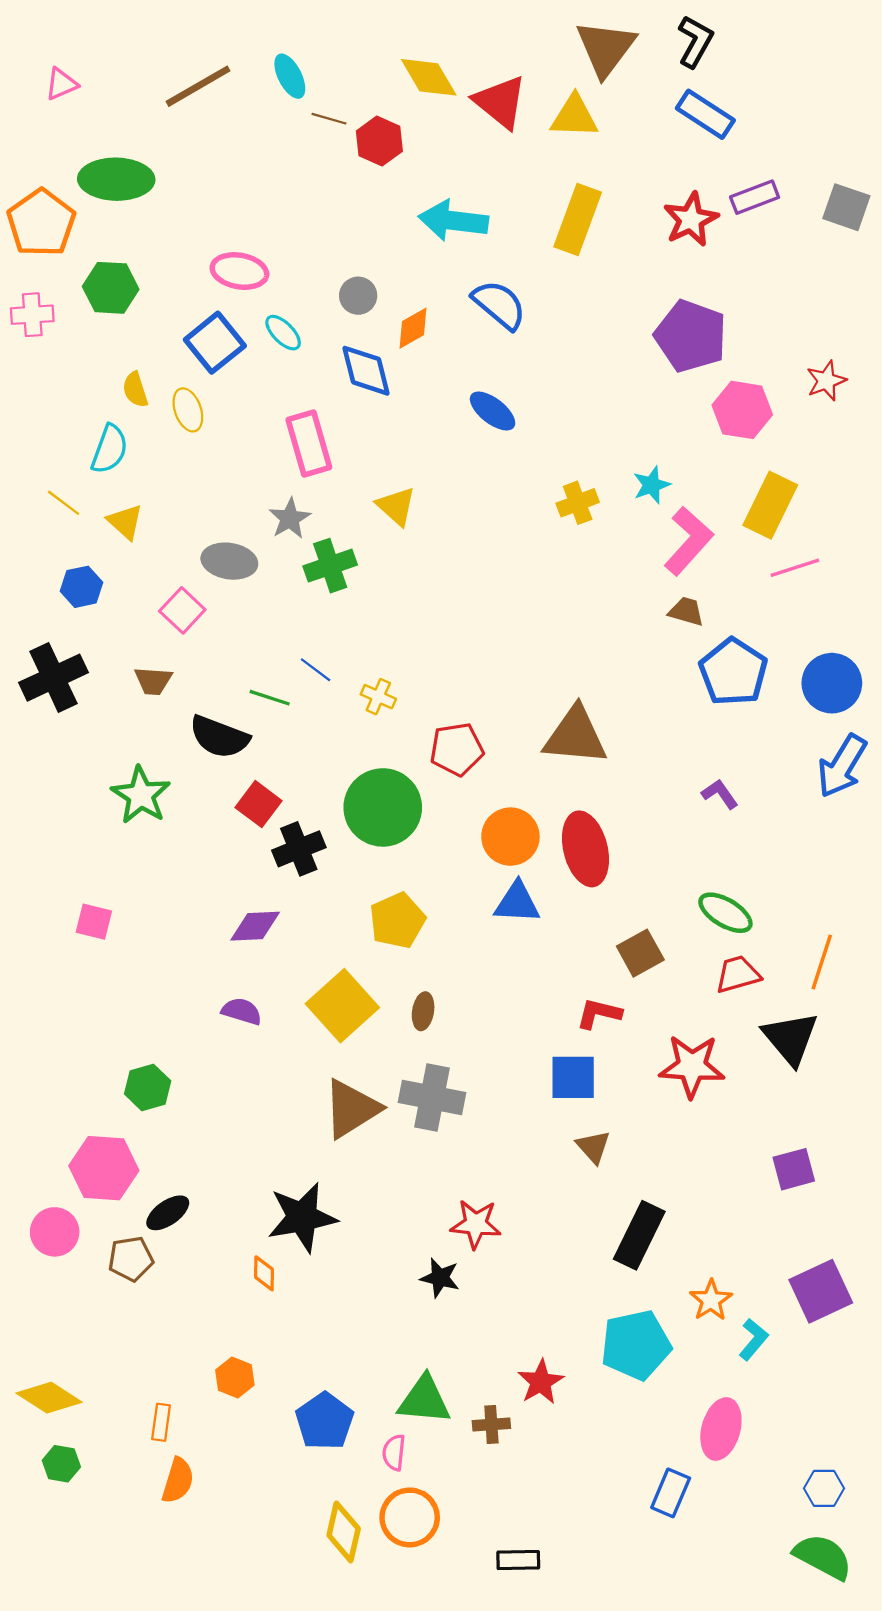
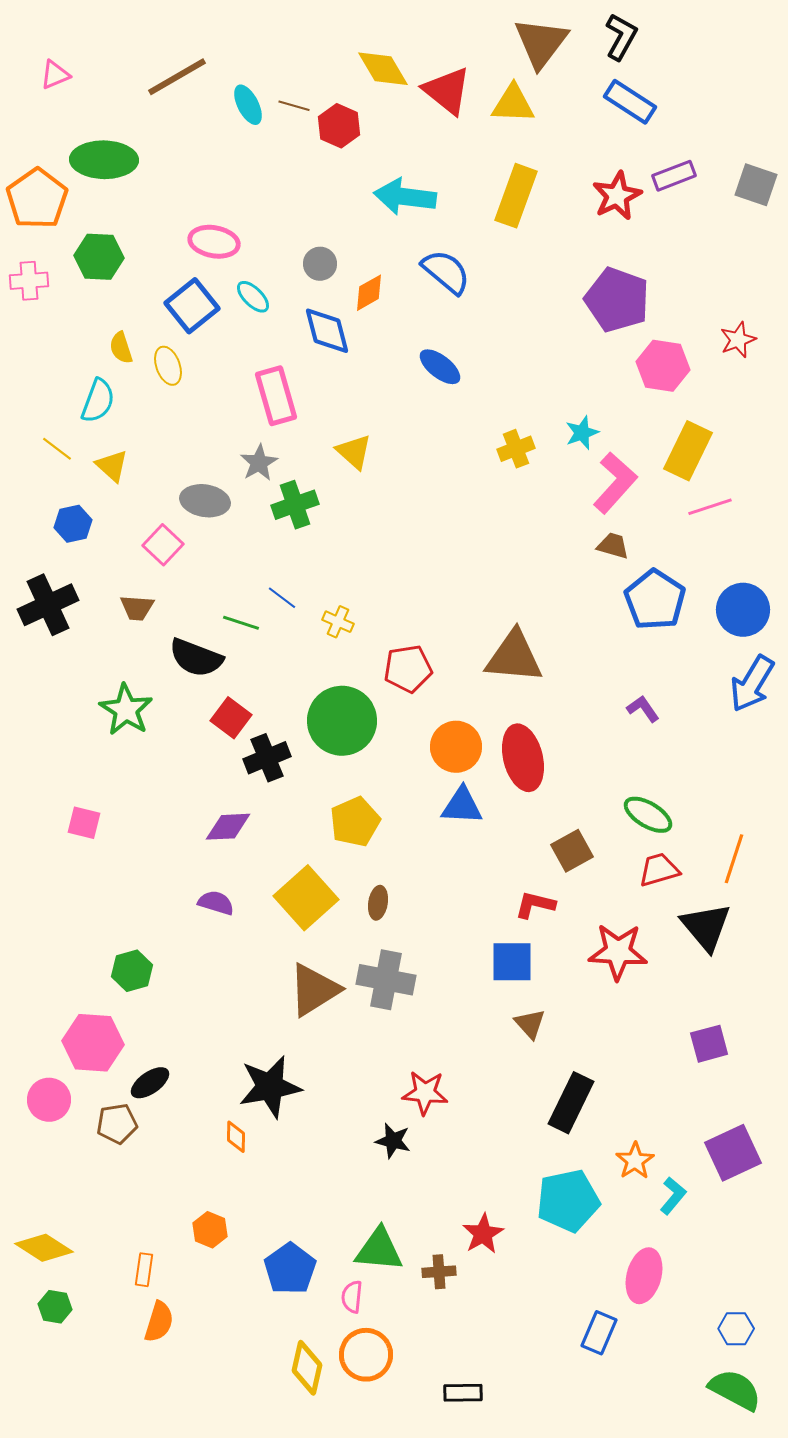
cyan ellipse: (290, 76) -> (248, 105), moved

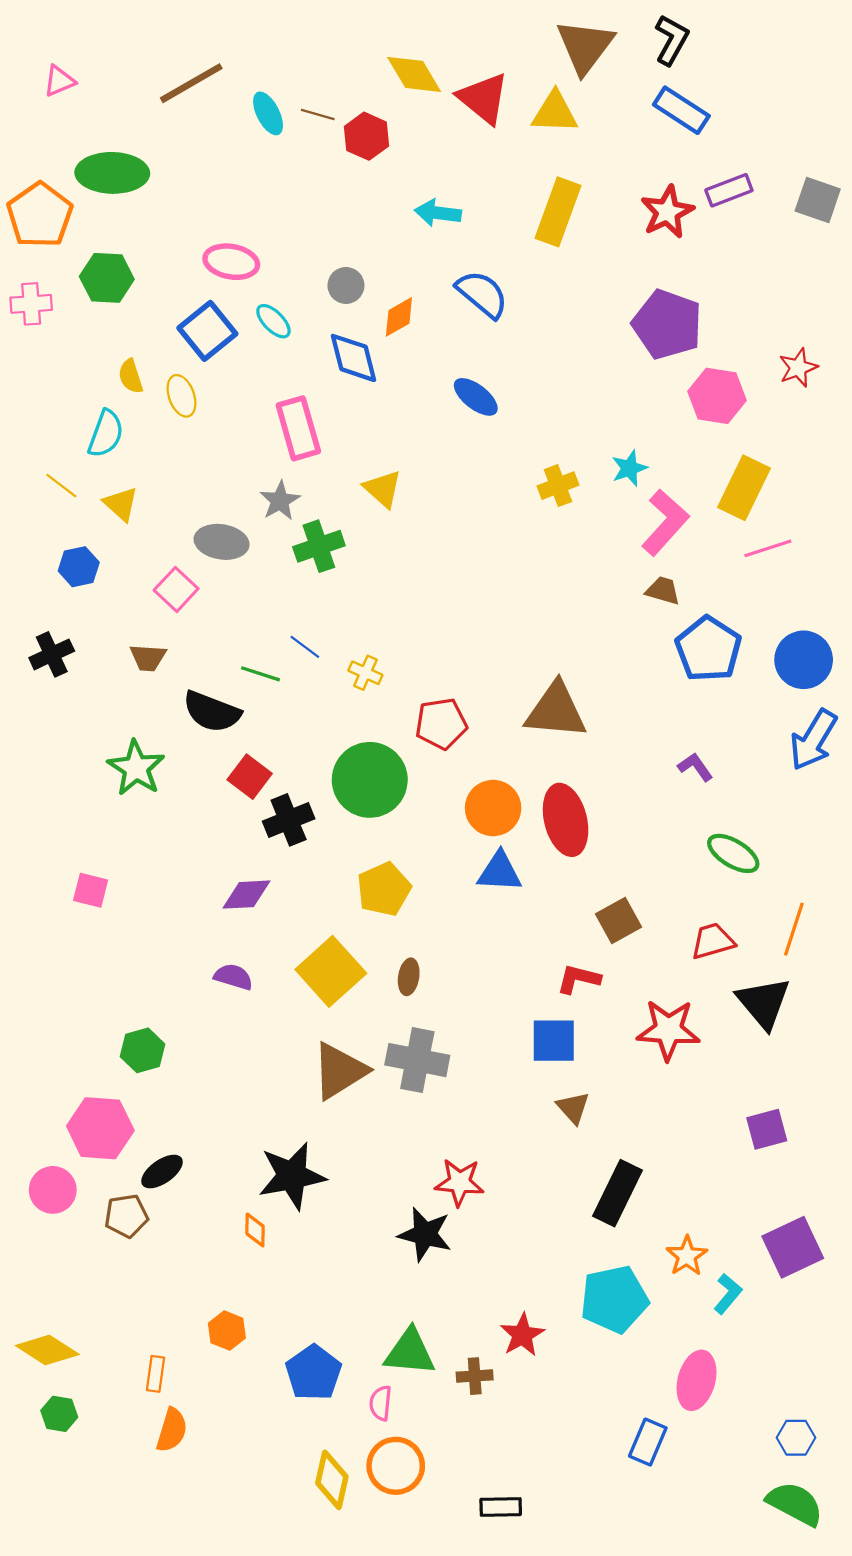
cyan arrow: (405, 197) -> (438, 213), size x0.7
black cross: (48, 605) -> (52, 654), size x0.7
green ellipse: (648, 815) -> (733, 853), moved
black star: (393, 1141) -> (425, 1234), size x1.4

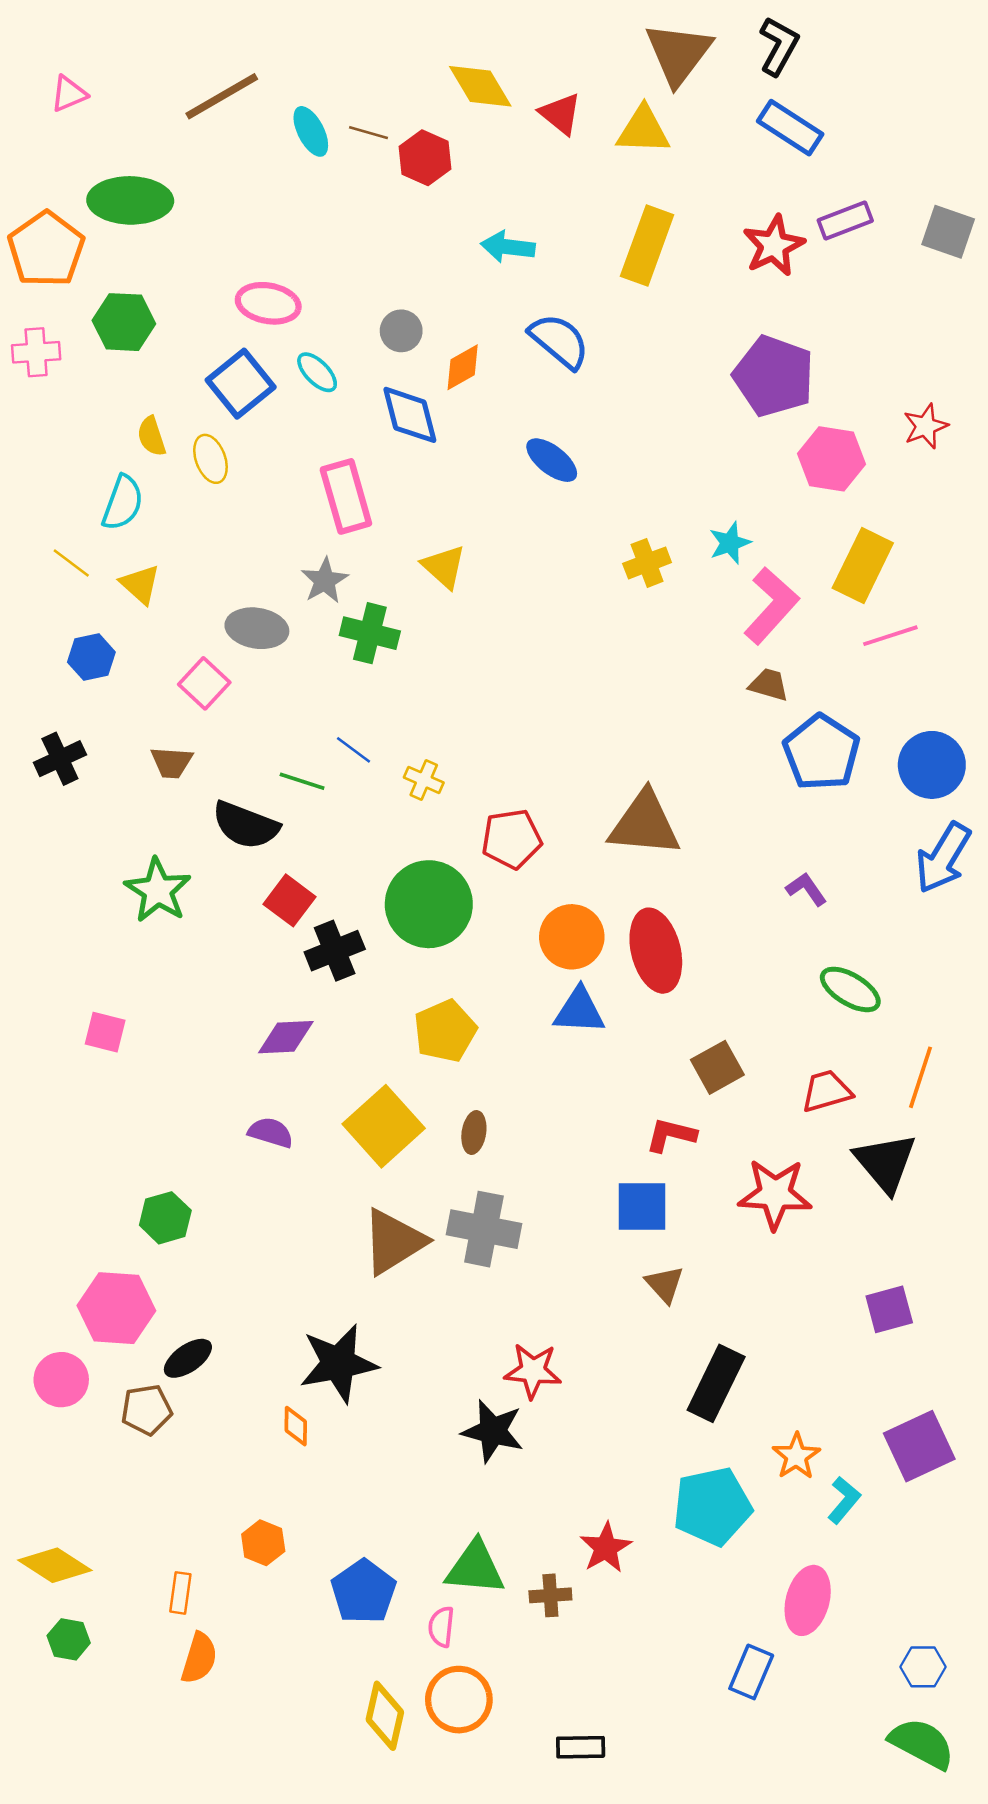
red triangle: (483, 98) -> (560, 114), size x0.7
green cross: (319, 546) -> (370, 633), turned 33

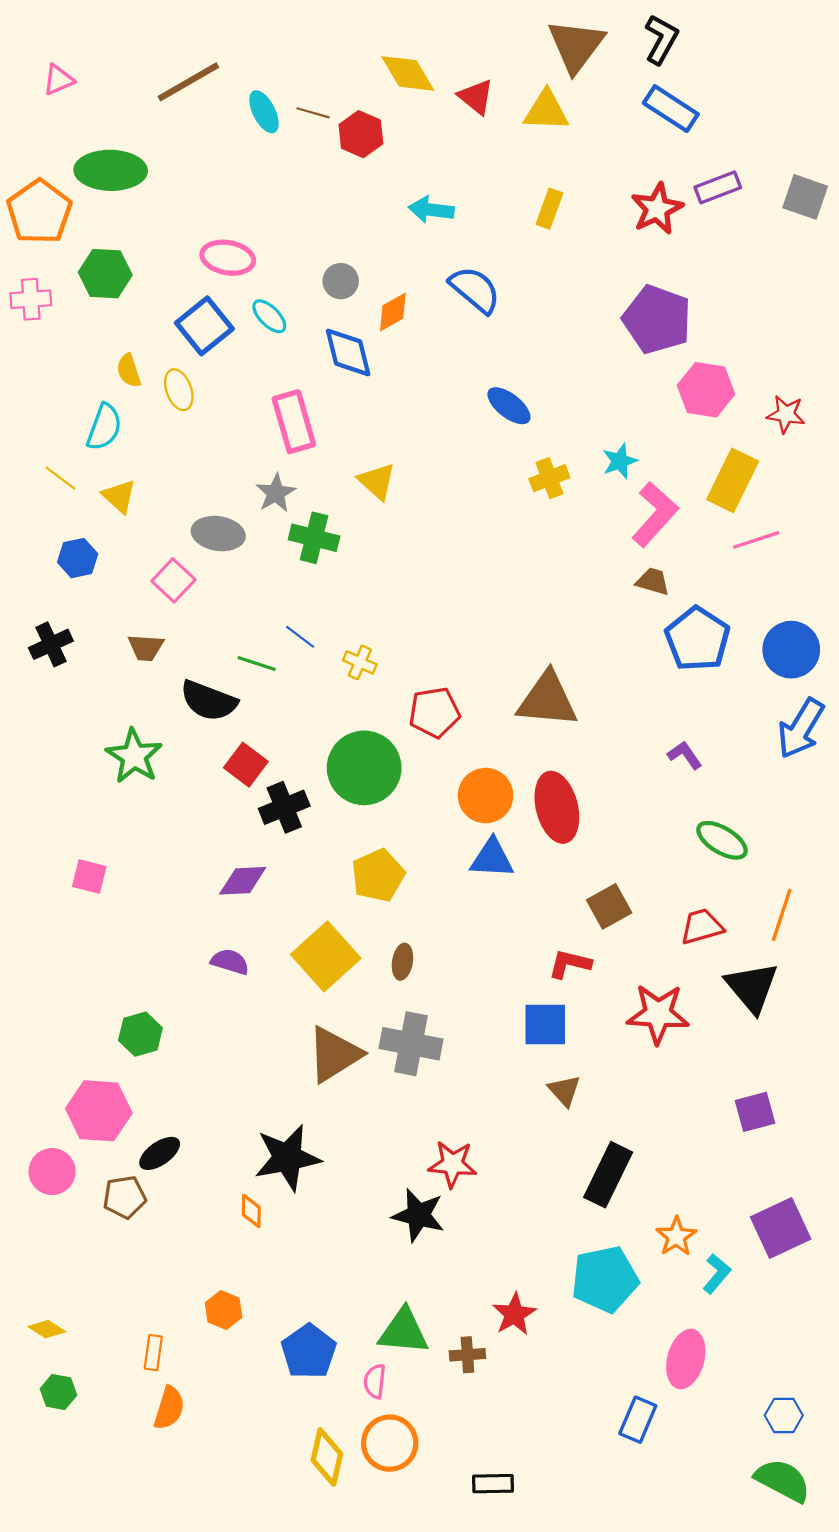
yellow rectangle: (647, 246) -> (549, 209), size x0.6
red star: (926, 426) -> (786, 414), moved, turned 30
blue ellipse: (552, 460) -> (509, 406), moved
yellow diamond: (55, 1565) -> (47, 1329), size x0.6

